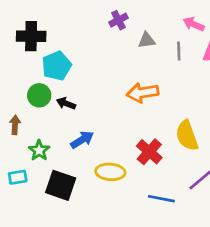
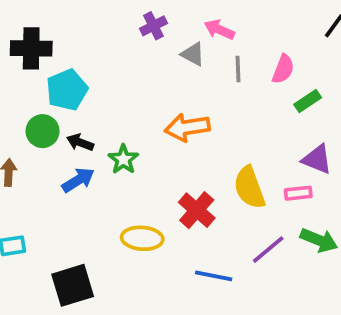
pink arrow: (194, 24) -> (219, 30), moved
gray triangle: (147, 40) -> (193, 54), turned 36
blue arrow: (82, 140) -> (78, 180), moved
green star: (39, 150) -> (123, 159), moved
black square: (61, 185) -> (73, 285), moved, turned -36

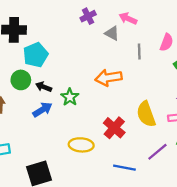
gray line: (238, 69) -> (139, 51), moved

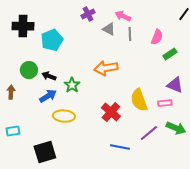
gray line: (139, 51) -> (130, 34), moved
cyan pentagon: (36, 55) -> (52, 40), moved
yellow ellipse: (81, 145) -> (64, 116), moved

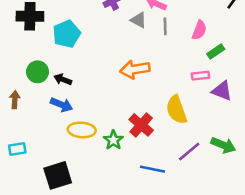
green star: (72, 85) -> (113, 140), moved
blue arrow: (48, 96) -> (62, 105), turned 54
pink rectangle: (165, 103) -> (201, 76), moved

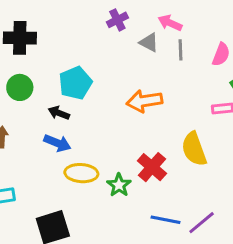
cyan pentagon: (67, 34) -> (75, 83), moved
green circle: (37, 72) -> (20, 87), moved
purple line: (189, 151) -> (202, 223), moved

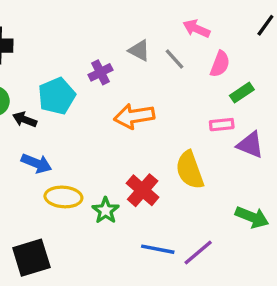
purple cross: (117, 20) -> (100, 72), moved
pink arrow: (170, 23) -> (196, 29), moved
gray line: (181, 50) -> (175, 59), turned -40
black arrow: (59, 113) -> (25, 120), moved

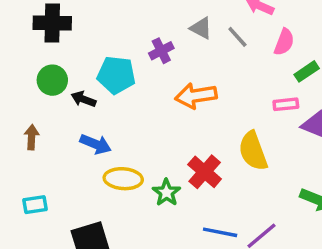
cyan pentagon: (57, 96) -> (116, 75), turned 30

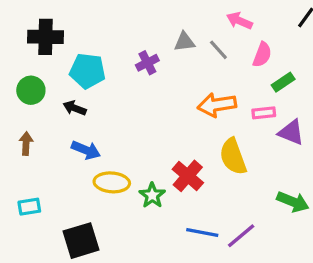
gray triangle: (201, 28) -> (185, 42), turned -35
cyan pentagon: (116, 75) -> (88, 71), moved
green circle: (52, 80) -> (31, 90), moved
orange arrow: (196, 96) -> (217, 105), moved

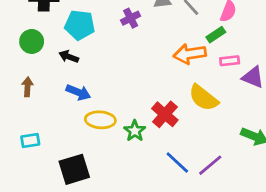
green rectangle: (283, 82) -> (216, 35), moved
yellow semicircle: (233, 157) -> (203, 98), turned -32
blue line: (202, 233) -> (177, 162), turned 32

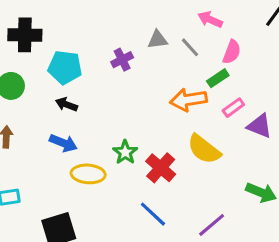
black arrow: (69, 57) -> (66, 104), moved
pink rectangle: (230, 61) -> (233, 108), turned -30
green star: (135, 131) -> (125, 152), moved
blue line: (177, 162) -> (153, 214), moved

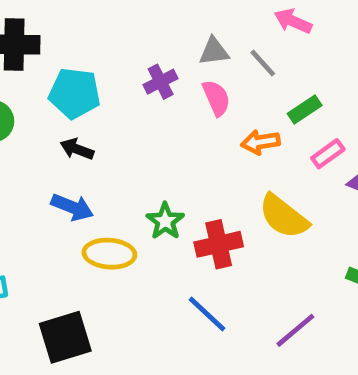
pink semicircle: (232, 52) -> (216, 98), moved, turned -45
orange arrow: (188, 100) -> (260, 142), size x0.7
red cross: (161, 168) -> (219, 244), turned 36

